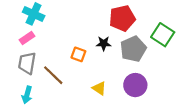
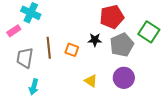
pink rectangle: (27, 38) -> (14, 31), moved
brown line: (53, 75) -> (49, 48), moved, turned 40
cyan arrow: (27, 95) -> (34, 87), moved

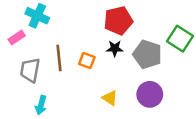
red pentagon: (112, 17) -> (118, 21), moved
gray pentagon: (122, 45) -> (147, 54), turned -30

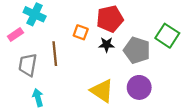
orange square: (87, 60) -> (81, 32), moved
yellow triangle: (110, 98) -> (102, 91), size x1.6
cyan arrow: (41, 105) -> (38, 98), turned 150

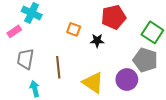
red pentagon: (110, 19) -> (114, 17), moved
gray pentagon: (137, 50) -> (145, 60), moved
brown line: (55, 54) -> (58, 67), moved

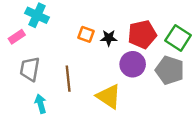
red pentagon: (114, 17) -> (142, 34), moved
black star: (97, 41) -> (109, 38), moved
purple circle: (127, 79) -> (133, 64), moved

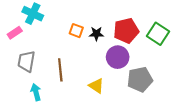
gray pentagon: (170, 70) -> (140, 79), moved, turned -30
yellow triangle: (109, 97) -> (96, 86), size x0.7

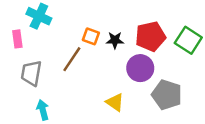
pink rectangle: (15, 33) -> (17, 39), turned -64
brown line: (60, 70) -> (72, 59), moved, turned 40
gray pentagon: (140, 79) -> (167, 95), turned 30

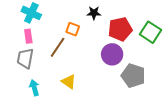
pink rectangle: (17, 39) -> (28, 36), moved
black star: (115, 40) -> (94, 13), moved
yellow triangle: (115, 102) -> (69, 82), moved

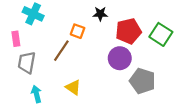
pink rectangle: (28, 36) -> (16, 39), moved

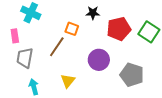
purple circle: (120, 58) -> (99, 60), moved
yellow triangle: (73, 87) -> (68, 81), turned 35

